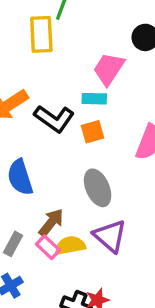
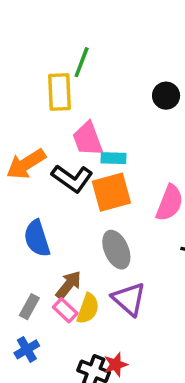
pink trapezoid: (109, 69) -> (88, 139), moved, turned -54
orange square: (92, 132) -> (111, 192), size x1.6
yellow semicircle: (70, 246) -> (88, 309), turned 120

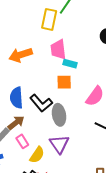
black L-shape: (72, 178) -> (41, 103), moved
orange square: (111, 192) -> (64, 82), size x0.7
brown arrow: (69, 285) -> (16, 123), moved
yellow semicircle: (88, 309) -> (37, 155), moved

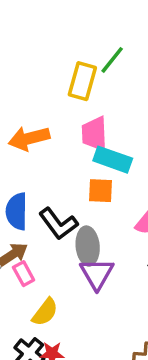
cyan rectangle: (70, 64) -> (113, 160), size x1.5
pink rectangle: (22, 141) -> (24, 274), moved
purple triangle: (59, 144) -> (97, 274), moved

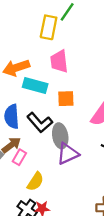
cyan rectangle: (113, 160) -> (35, 86), moved
pink rectangle: (24, 274) -> (19, 157), turned 63
purple triangle: (97, 274) -> (68, 154), turned 40

